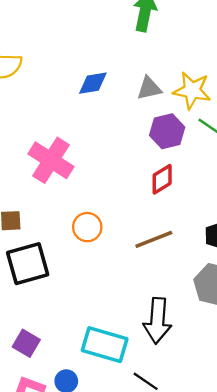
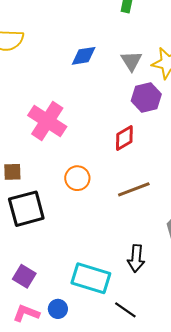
gray triangle: (149, 88) -> (131, 61), turned -50
red diamond: (162, 179) -> (124, 138), moved
black arrow: (157, 321) -> (136, 258), size x0.7

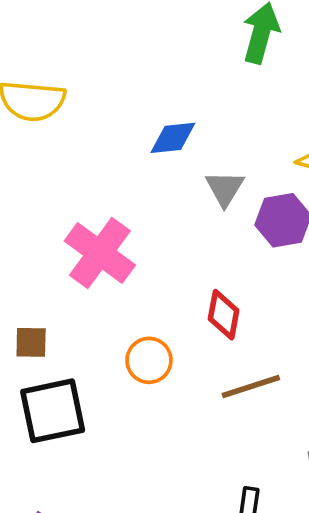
gray triangle: (131, 61) -> (225, 188), moved
red diamond: (124, 138) -> (224, 315), moved, turned -52

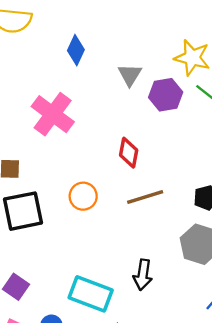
blue diamond: (173, 138) -> (76, 50), moved, turned -60
orange circle: (149, 360) -> (83, 196), moved

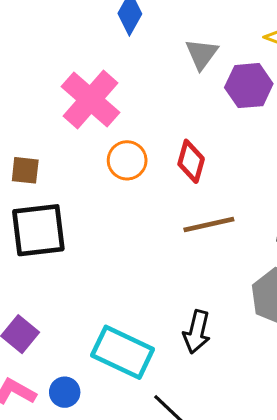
orange circle: (83, 196) -> (127, 160), moved

